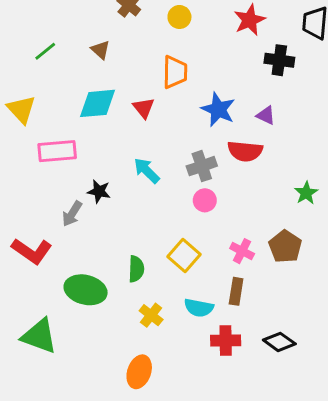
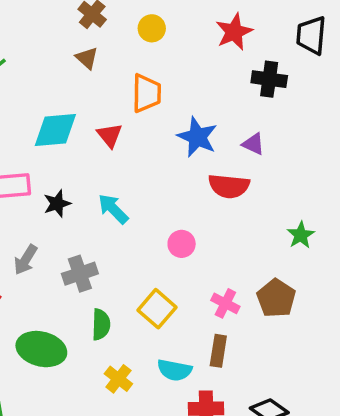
brown triangle: (100, 50) -> (87, 58), moved
gray cross: (202, 166) -> (80, 274), moved
black star: (99, 191) -> (57, 204), moved, turned -30

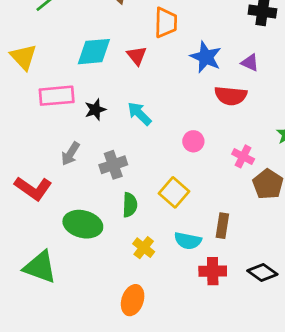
pink cross: (225, 303) -> (243, 156), moved

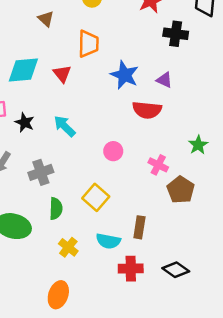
black star: (95, 110) -> (25, 122), turned -30

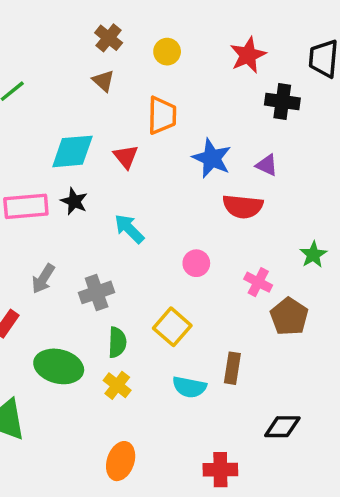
black star: (25, 122) -> (74, 201), moved
yellow cross: (68, 247) -> (117, 385), moved
red cross: (131, 269) -> (220, 470), moved
black diamond: (176, 270) -> (282, 427), turned -35

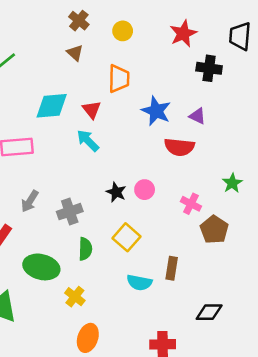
black star: (74, 201) -> (116, 192), moved
cyan arrow: (129, 229) -> (88, 141), moved
yellow cross: (117, 385) -> (75, 297), moved

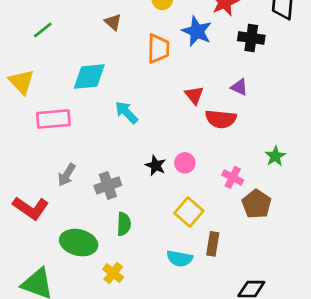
red triangle: (92, 110) -> (194, 95), moved
blue star: (156, 111) -> (197, 31), moved
yellow square: (126, 237) -> (189, 212), moved

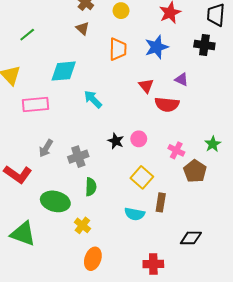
blue star: (197, 31) -> (156, 47), moved, turned 30
black cross: (251, 38) -> (204, 45), moved
green star: (275, 156) -> (213, 144), moved

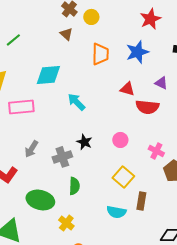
yellow circle: (121, 11) -> (91, 17), moved
red triangle: (146, 86) -> (127, 89), turned -35
black star: (116, 141) -> (84, 142), moved

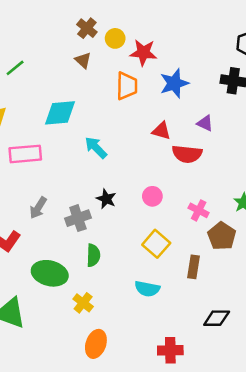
red star: (150, 19) -> (143, 53), moved, turned 30
brown rectangle: (141, 201) -> (193, 267), moved

